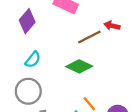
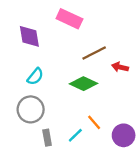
purple diamond: (27, 21) -> (29, 36), turned -50
red arrow: (112, 26) -> (120, 67), moved

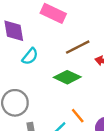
cyan semicircle: (35, 76) -> (30, 56), moved

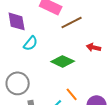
brown line: (78, 47) -> (72, 22), moved

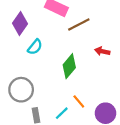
purple diamond: (17, 21) -> (20, 23), turned 45
green diamond: (63, 61) -> (69, 66), turned -75

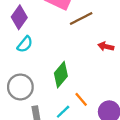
cyan semicircle: (35, 47) -> (25, 44), moved
green diamond: (69, 66) -> (61, 75), moved

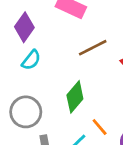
brown line: (81, 18) -> (93, 48), moved

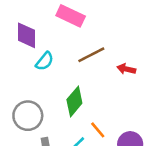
purple diamond: (24, 27) -> (26, 35), turned -36
cyan semicircle: (31, 60) -> (45, 61), moved

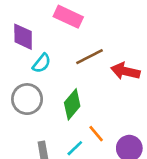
red arrow: (126, 69) -> (125, 71), size x1.5
gray circle: (28, 116) -> (27, 99), moved

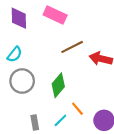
purple diamond: (23, 37) -> (19, 18), moved
cyan semicircle: (42, 63) -> (15, 54), moved

